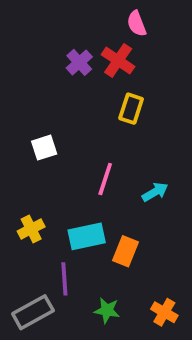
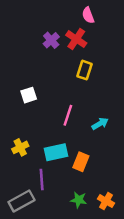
green star: (107, 310) -> (79, 200), moved

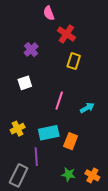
pink semicircle: (88, 15) -> (49, 13), moved
purple cross: (51, 40) -> (31, 50), moved
gray rectangle: (21, 201) -> (19, 175), turned -35

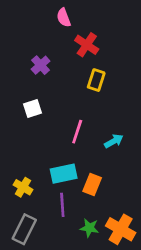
yellow cross: (18, 129) -> (23, 187), moved, turned -32
purple line: (36, 157) -> (62, 205), moved
orange cross: (92, 175) -> (121, 229), size x1.5

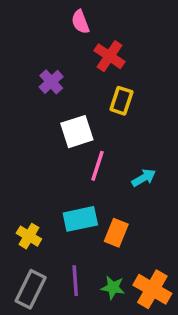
white square: (32, 109) -> (77, 132), moved, size x1.4
purple line: (62, 205) -> (75, 281), moved

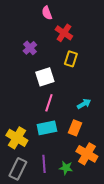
pink line: (97, 166) -> (49, 103), moved
orange rectangle: (116, 233) -> (75, 128), moved
yellow cross: (29, 236) -> (17, 138), size x1.5
orange cross: (152, 289) -> (87, 154), moved

